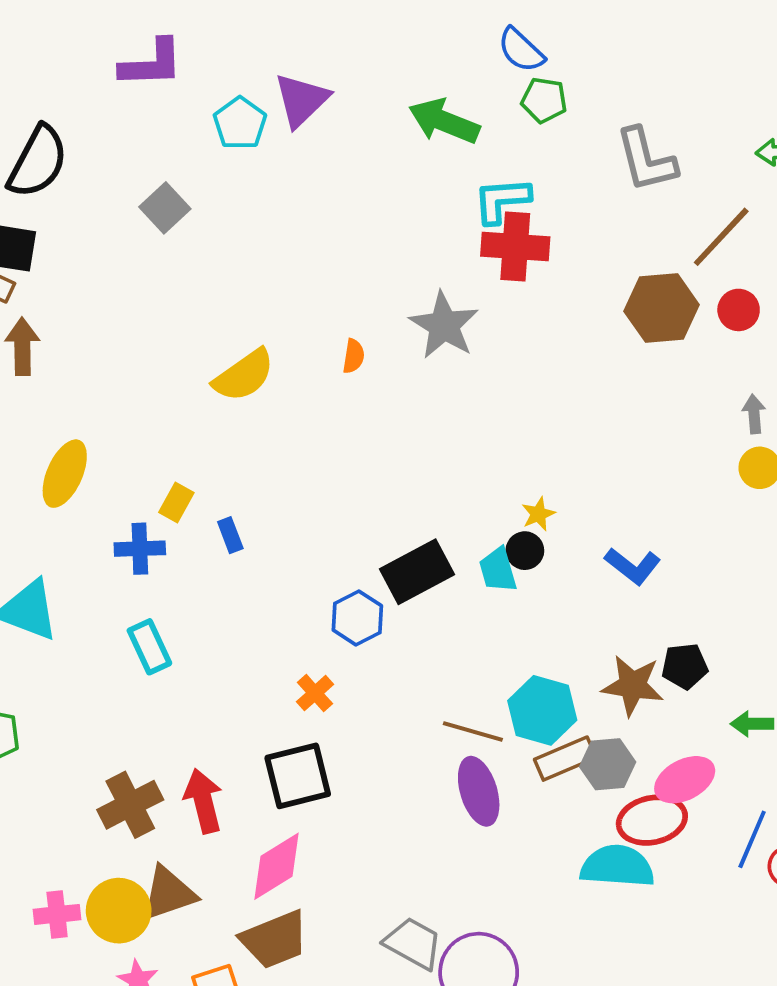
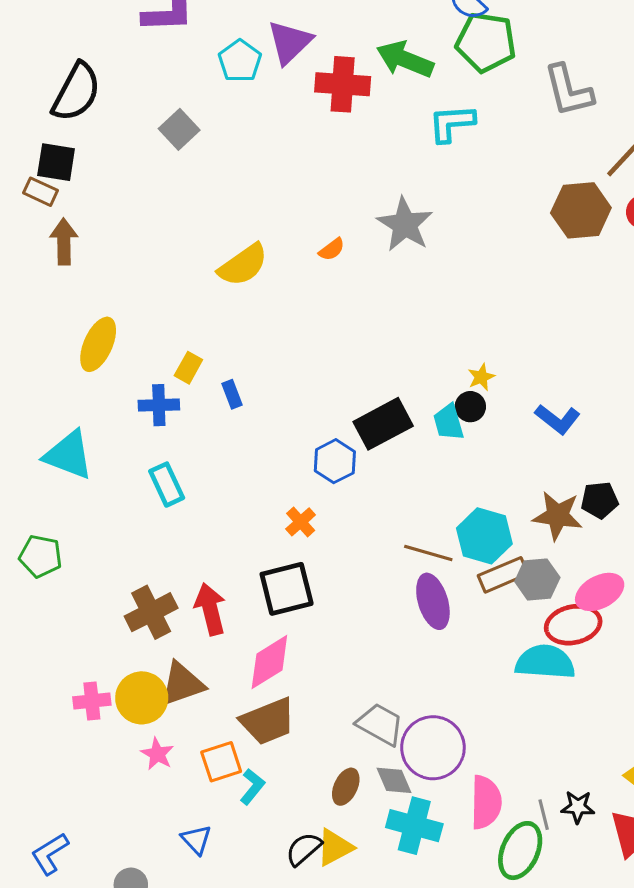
green pentagon: (544, 100) -> (486, 42), size x1.6
red cross: (515, 246) -> (343, 84), moved
orange semicircle: (354, 356) -> (332, 249), turned 44

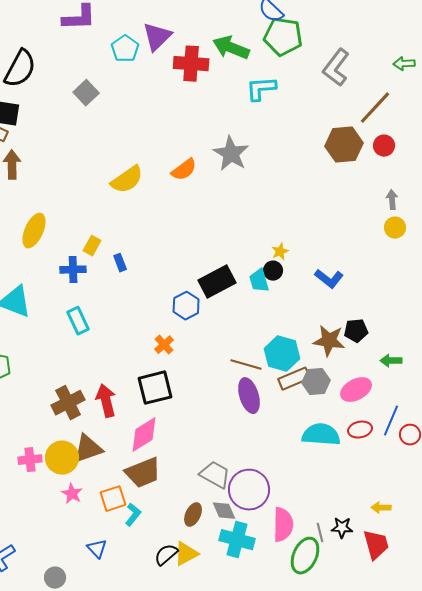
gray L-shape: (568, 91) -> (336, 68), turned 51
orange semicircle: (332, 249) -> (184, 170), size x1.5
red ellipse: (573, 625) -> (360, 430), moved, size x0.7

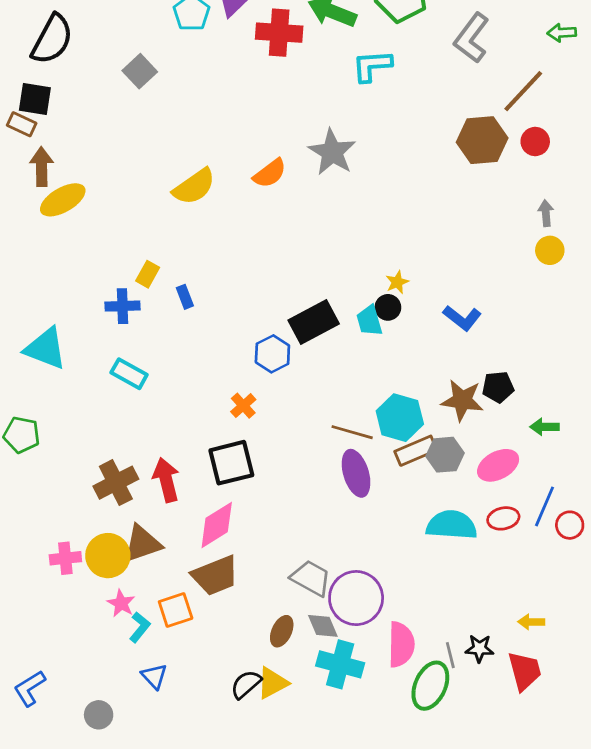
yellow ellipse: (34, 231) -> (63, 200), moved, turned 36
cyan rectangle: (78, 321) -> (129, 374), turned -36
cyan L-shape: (133, 515) -> (140, 627), moved

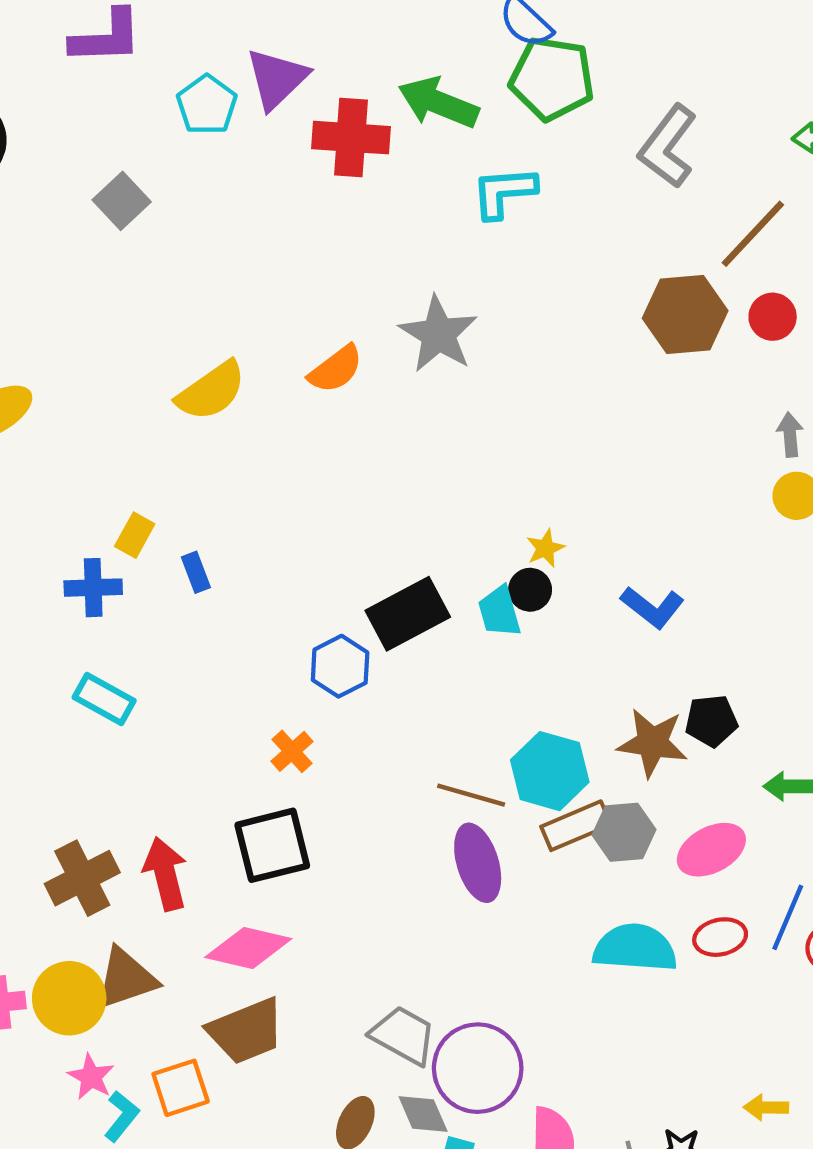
pink diamond: (217, 525) -> (248, 948), turned 45

